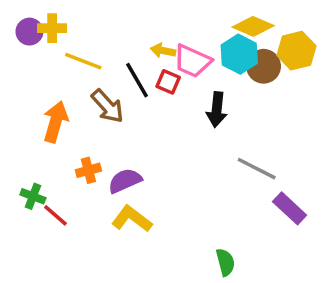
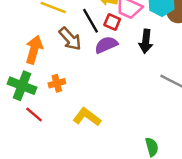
purple semicircle: (125, 181) -> (106, 45), moved
green cross: (33, 196) -> (22, 86), moved, size x1.6

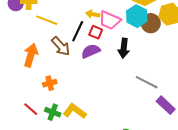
black line: (91, 21) -> (78, 31), turned 55
green cross: (22, 86) -> (53, 112), moved, size x0.7

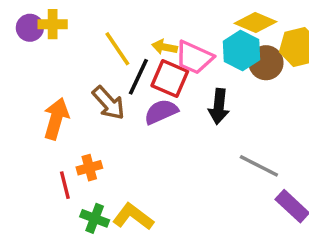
yellow line: (47, 20) -> (117, 49), moved, turned 35
red square: (96, 32) -> (170, 78), size x1.5
red line: (31, 109) -> (65, 185), moved, turned 35

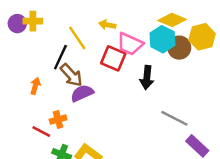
yellow arrow: (165, 47) -> (107, 25), moved
black line: (138, 77) -> (60, 57), moved
purple semicircle: (161, 112) -> (82, 93), moved
orange arrow: (56, 119) -> (35, 86), size x0.6
red line: (65, 185) -> (41, 132), turned -48

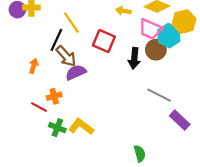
yellow arrow: (107, 25) -> (123, 11), moved
cyan hexagon: (162, 39) -> (169, 36), moved
pink trapezoid: (130, 44) -> (150, 29), moved
brown circle: (179, 48) -> (156, 50), moved

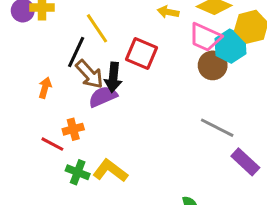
black arrow: (134, 58) -> (113, 77), moved

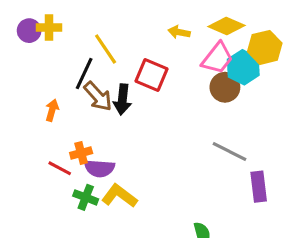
pink trapezoid: (205, 37) -> (217, 58), turned -76
purple semicircle: (103, 97) -> (99, 168), moved, turned -152
purple rectangle: (245, 162) -> (259, 187), turned 40

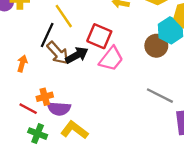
pink trapezoid: (217, 58) -> (111, 59), moved
black arrow: (122, 99) -> (77, 55), turned -125
green cross: (86, 197) -> (38, 134), moved

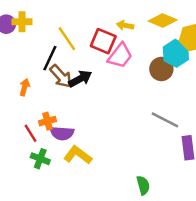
red square: (99, 36) -> (103, 41), moved
pink trapezoid: (111, 59) -> (120, 56), moved
red line: (28, 109) -> (31, 133), turned 30

